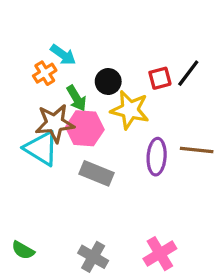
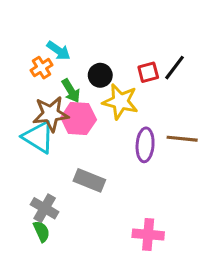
gray rectangle: (96, 173) -> (89, 180), moved
green semicircle: (23, 250) -> (41, 231), moved, turned -145
pink cross: (160, 254) -> (148, 235), turned 36
gray cross: (93, 257) -> (45, 208), moved

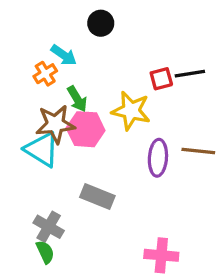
black line: (174, 68) -> (190, 74), turned 44
black circle: (100, 75) -> (101, 23), moved

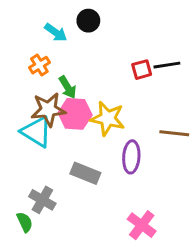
cyan arrow: (64, 55) -> (56, 32), moved
yellow star: (131, 111) -> (108, 118), moved
purple ellipse: (158, 158) -> (131, 157), moved
green semicircle: (45, 252) -> (25, 222), moved
pink cross: (161, 255) -> (142, 225), turned 32

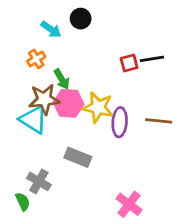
purple ellipse: (131, 157) -> (120, 122), moved

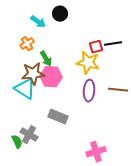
yellow star: (98, 107) -> (88, 63), moved
green semicircle: (23, 202) -> (17, 142), moved
pink cross: (129, 204) -> (96, 152), turned 36

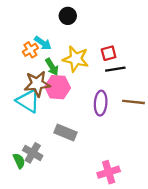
cyan arrow: (38, 22) -> (43, 43), moved
black line: (113, 44) -> (115, 69), moved
yellow star: (88, 63) -> (76, 59), moved

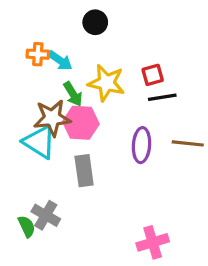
orange cross: (30, 50) -> (38, 54), moved, turned 35
gray rectangle: (66, 133) -> (84, 171), moved, turned 60

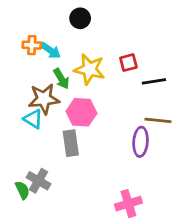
black line: (162, 97) -> (154, 81), moved
pink hexagon: (81, 123) -> (81, 112), moved
cyan triangle: (39, 142) -> (33, 119), size x0.7
purple ellipse: (141, 145) -> (141, 142), moved

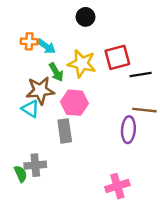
black circle: (80, 18) -> (86, 17), moved
red square: (128, 63) -> (117, 57), size x1.5
gray cross: (38, 181) -> (35, 165), turned -35

